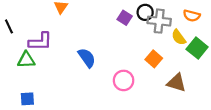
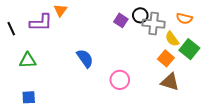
purple L-shape: (40, 42) -> (41, 23), moved
orange square: (154, 59) -> (166, 58), moved

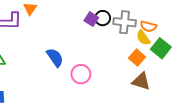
black circle: (140, 15) -> (103, 18), moved
orange semicircle: (184, 18) -> (148, 26), moved
pink circle: (120, 80) -> (81, 74), moved

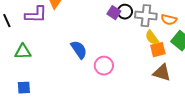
yellow semicircle: (143, 38) -> (152, 38), moved
orange square: (137, 57) -> (158, 50), turned 35

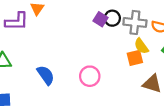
blue semicircle: (79, 50) -> (46, 75), moved
orange square: (158, 50) -> (135, 58), moved

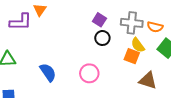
black circle: (112, 18) -> (102, 38), moved
orange square: (135, 58) -> (132, 56), turned 35

